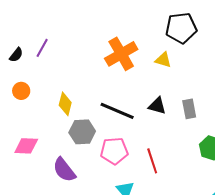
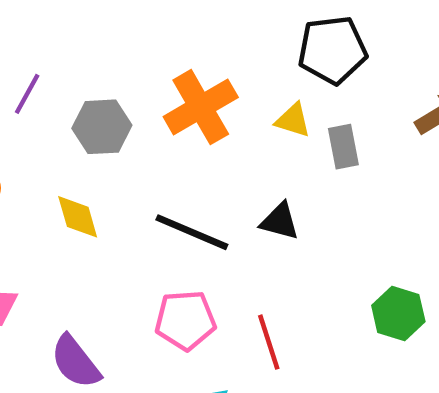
yellow diamond: (65, 104) -> (78, 217), turned -30
gray rectangle: (189, 109) -> (343, 147), moved
gray hexagon: (82, 132) -> (102, 127), moved

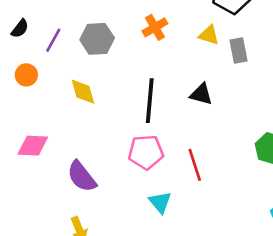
purple line: (27, 94) -> (53, 40), moved
orange cross: (201, 107) -> (155, 27), size x0.6
black line: (192, 232) -> (150, 101), turned 72

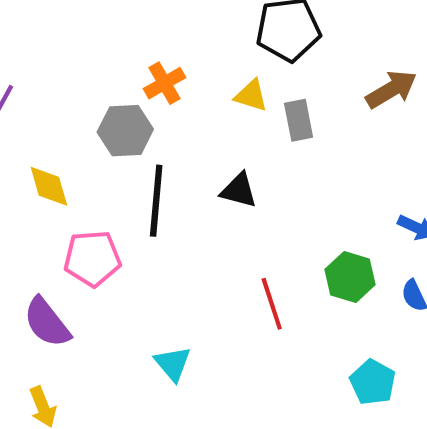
gray hexagon: (97, 39) -> (125, 131), moved
pink pentagon: (146, 152) -> (92, 258), moved
red line: (195, 165) -> (272, 304), moved

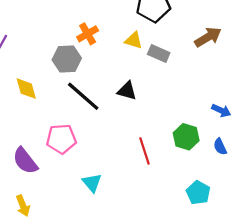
gray rectangle: (299, 120) -> (159, 54), turned -55
black line: (156, 201) -> (83, 96), turned -54
pink pentagon: (92, 258) -> (61, 139), moved

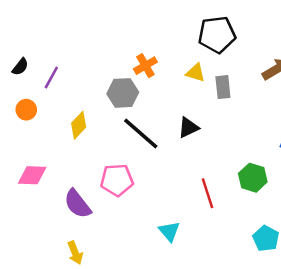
gray rectangle: (159, 54) -> (223, 87), turned 60
yellow diamond: (26, 89) -> (79, 125), turned 60
black triangle: (127, 91) -> (188, 128), turned -40
cyan triangle: (92, 183) -> (169, 231), moved

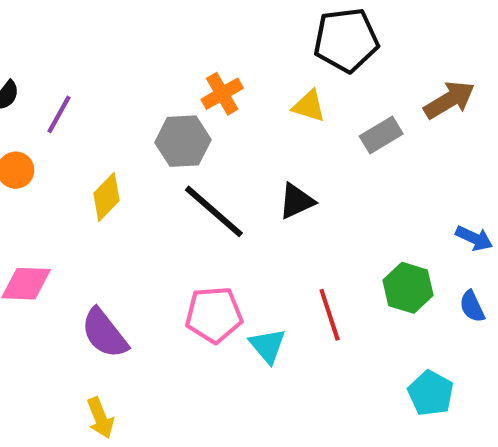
gray rectangle: (223, 87) -> (381, 135), moved, turned 65
pink pentagon: (117, 180) -> (214, 315), moved
cyan triangle: (169, 231) -> (268, 346), moved

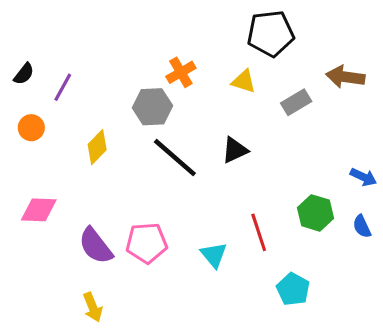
brown arrow: (449, 100) -> (345, 77), turned -141
pink pentagon: (214, 315) -> (146, 243), moved
cyan pentagon: (431, 393) -> (293, 289), moved

